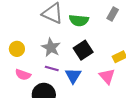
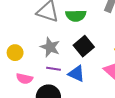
blue triangle: (73, 76) -> (76, 74), turned -30

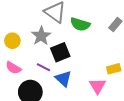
black square: (84, 46) -> (60, 52), moved
gray star: (50, 47) -> (41, 36), moved

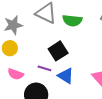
gray star: (41, 36) -> (13, 25), moved, turned 30

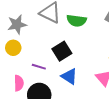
purple line: (44, 68) -> (39, 67), moved
pink semicircle: (16, 74) -> (19, 83), moved, turned -112

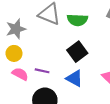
black square: (62, 51) -> (77, 52), moved
pink semicircle: (19, 83) -> (20, 74), moved, turned -56

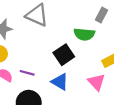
green semicircle: (77, 20) -> (84, 34), moved

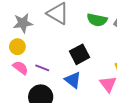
green semicircle: (84, 34) -> (97, 20), moved

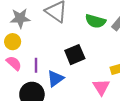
purple line: (42, 68) -> (36, 65), turned 64
blue triangle: (73, 80) -> (55, 79), moved, turned 42

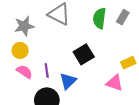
green semicircle: (95, 21) -> (99, 18), turned 90
pink triangle: (101, 87) -> (115, 83), turned -30

